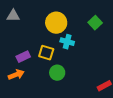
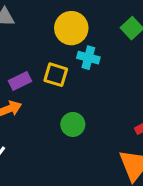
green circle: (57, 73) -> (73, 124), moved

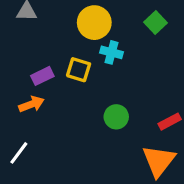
green circle: (73, 124) -> (116, 117), moved

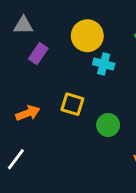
yellow square: (79, 70) -> (72, 104), moved
purple rectangle: (42, 76) -> (38, 54), moved, turned -30

